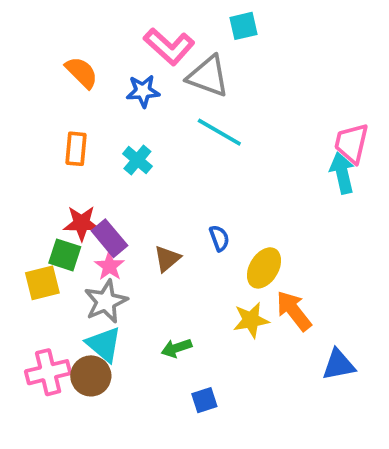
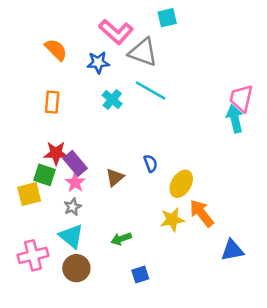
cyan cross: (137, 160) -> (112, 99), moved
gray star: (106, 301) -> (73, 207), size x0.6
brown circle: (91, 376) -> (76, 268), moved

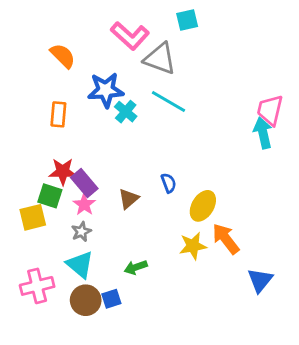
blue star: (98, 62) -> (106, 90), moved, size x1.4
blue triangle: (232, 250) -> (260, 280), turned -40
blue square: (140, 275) -> (111, 299), moved

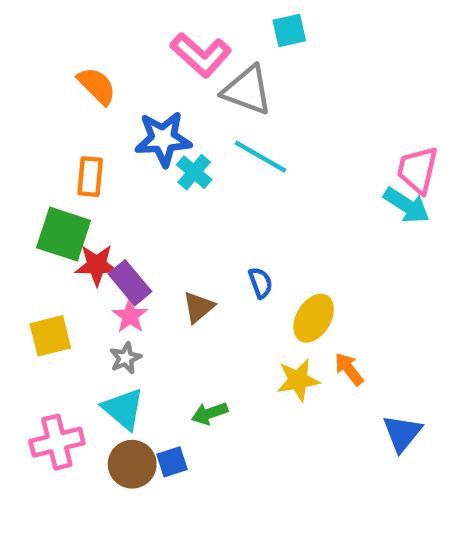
cyan arrow: (263, 133) -> (407, 205), turned 136
green square: (50, 196) -> (64, 234), moved, size x1.4
orange arrow: (226, 239) -> (349, 369), size x0.7

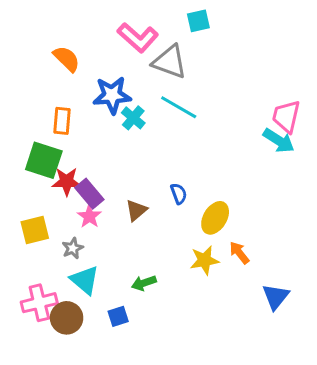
gray star: (126, 358) -> (73, 248), moved
brown circle: (132, 464) -> (67, 318), moved

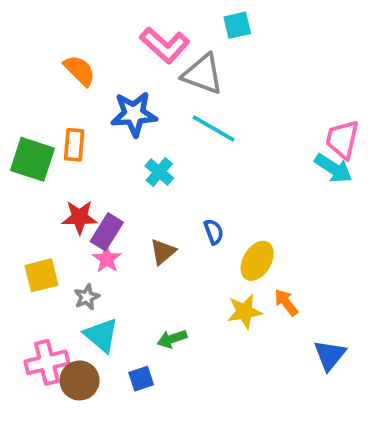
cyan cross: (133, 118) -> (159, 172), moved
green square: (44, 160) -> (32, 159), moved
purple rectangle: (89, 194) -> (107, 232), turned 72

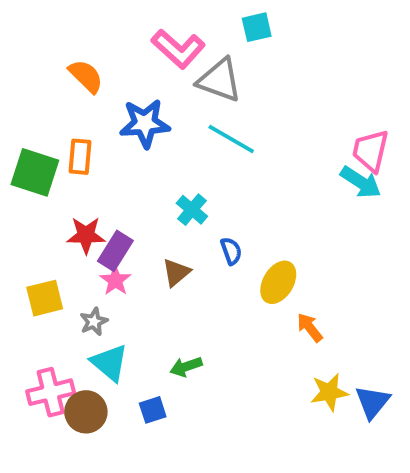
cyan cross: (159, 172) -> (192, 210), moved
yellow star: (244, 312) -> (329, 392), moved
blue triangle: (330, 355) -> (372, 402), moved

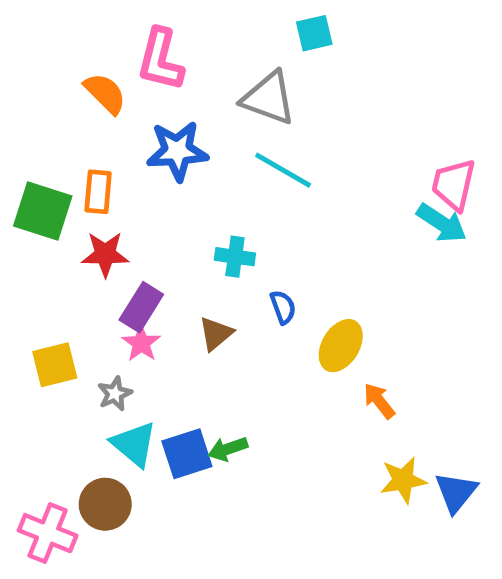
pink L-shape: (178, 49) -> (160, 60), moved, turned 62
cyan cross: (192, 210) -> (235, 257), turned -32
red star: (86, 235) -> (105, 254), moved
pink cross: (51, 392) -> (48, 533), moved, turned 36
blue square: (153, 410) -> (187, 454), moved, size x1.5

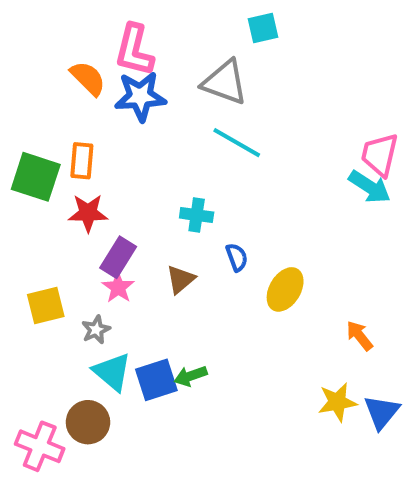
blue star: (177, 151) -> (140, 96), moved
orange arrow: (379, 401) -> (359, 336), moved

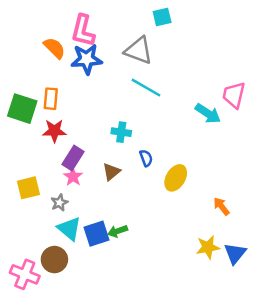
cyan arrow: (370, 187) -> (208, 114), moved

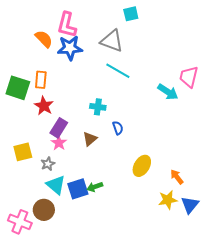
red star: (54, 131) -> (44, 106), turned 30
yellow ellipse: (176, 178) -> (142, 166), moved
orange arrow: (221, 206) -> (177, 177), moved

